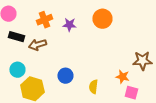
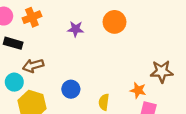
orange cross: (44, 20) -> (32, 17), moved
brown arrow: (37, 45) -> (33, 66), moved

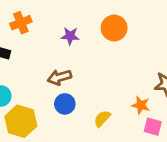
brown arrow: (33, 66) -> (59, 77), moved
yellow semicircle: (104, 102) -> (102, 119), turned 35

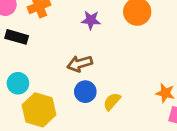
yellow semicircle: (102, 119) -> (112, 101), moved

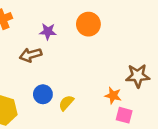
brown arrow: (80, 64) -> (31, 55), moved

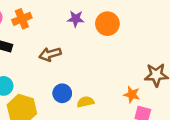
purple star: (48, 32) -> (76, 19), moved
yellow semicircle: (66, 103) -> (85, 102), turned 35

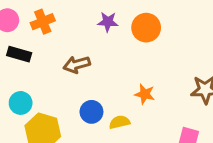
orange star: (132, 94) -> (145, 94), moved

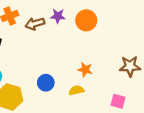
brown arrow: (77, 65) -> (35, 24), moved
yellow semicircle: (120, 122) -> (76, 90), moved

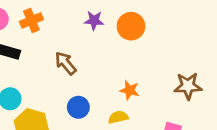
brown arrow: (35, 24) -> (66, 63), moved, turned 66

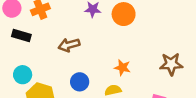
brown arrow: (66, 63) -> (69, 45), turned -66

